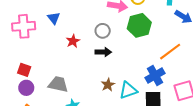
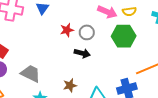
red star: (73, 41) -> (67, 30), moved
brown star: (108, 85) -> (70, 85), moved

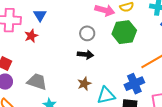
red star: (67, 30) -> (31, 36), moved
brown star: (70, 85) -> (84, 84), moved

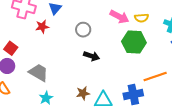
gray circle: (87, 33) -> (83, 30), moved
brown star: (84, 84) -> (83, 93), moved

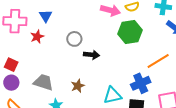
gray circle: (83, 30) -> (74, 39), moved
brown star: (83, 93) -> (78, 86), moved

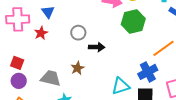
brown star: (78, 86) -> (77, 68), moved

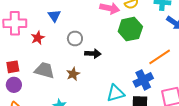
blue triangle: (48, 12) -> (54, 16), moved
red square: (17, 63) -> (13, 67), turned -32
gray trapezoid: (51, 78) -> (44, 70), moved

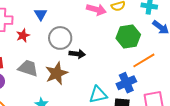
green hexagon: (130, 29) -> (128, 36), moved
gray circle: (75, 39) -> (60, 38), size x1.5
brown star: (73, 74) -> (57, 73), size x1.6

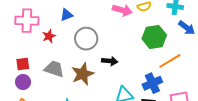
blue triangle: (41, 14) -> (67, 15), turned 40
black arrow: (77, 54) -> (110, 61), moved

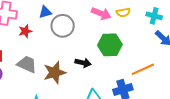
green hexagon: (154, 37) -> (110, 45), moved
gray circle: (86, 39) -> (63, 26), moved

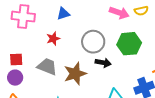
gray circle: (63, 26) -> (93, 42), moved
red star: (25, 31) -> (53, 39), moved

